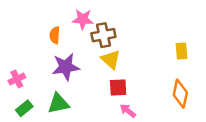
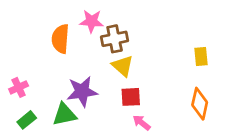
orange semicircle: (55, 35) -> (60, 39), size x1.5
purple star: (66, 67) -> (82, 92), moved

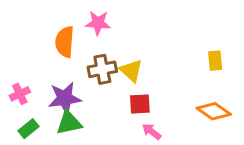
brown cross: (115, 39) -> (102, 69), moved
purple star: (82, 92) -> (65, 98), moved
orange diamond: (200, 104) -> (214, 111), turned -68

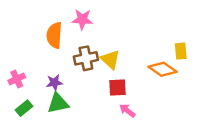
purple star: (65, 98) -> (54, 83), size x0.6
orange diamond: (214, 111) -> (162, 69), moved

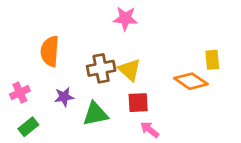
pink star: (82, 19) -> (125, 18), moved
orange semicircle: (54, 35) -> (50, 51), moved
green triangle: (58, 103) -> (95, 114), moved

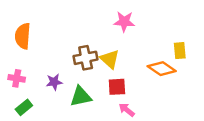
pink star: (125, 18) -> (124, 22), moved
orange semicircle: (50, 51) -> (23, 36), moved
pink cross: (20, 93) -> (17, 78), turned 35

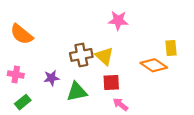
orange semicircle: (23, 36) -> (22, 34), turned -55

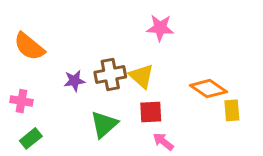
yellow rectangle: (171, 48) -> (232, 110), moved
purple star: (51, 78) -> (74, 81), moved
green triangle: (77, 92) -> (104, 124), turned -30

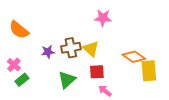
pink cross: (21, 101) -> (14, 65), turned 32
yellow rectangle: (232, 110) -> (149, 71), size x1.5
green rectangle: (31, 138) -> (22, 80), moved

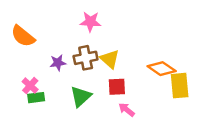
pink star: (103, 18) -> (90, 22), moved
pink cross: (14, 65) -> (30, 86), moved
green rectangle: (22, 80) -> (36, 98), moved, turned 32

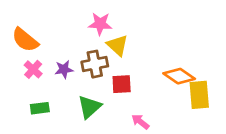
yellow triangle: (110, 59) -> (118, 45), moved
pink cross: (30, 86) -> (33, 69), moved
red square: (117, 87) -> (122, 84), moved

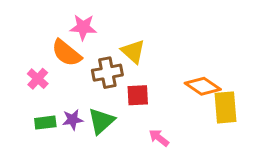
pink star: (100, 24) -> (83, 27), moved
orange semicircle: (25, 40) -> (66, 53), moved
purple star: (64, 69) -> (73, 120), moved

